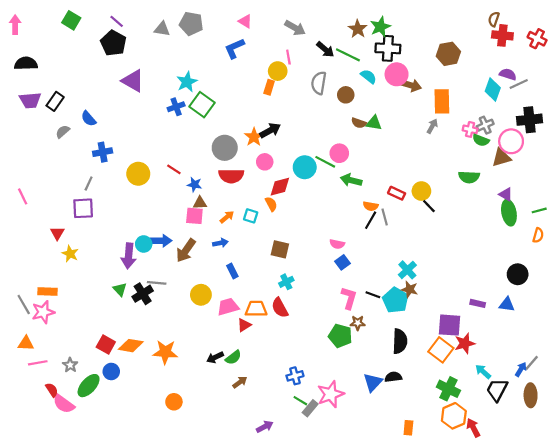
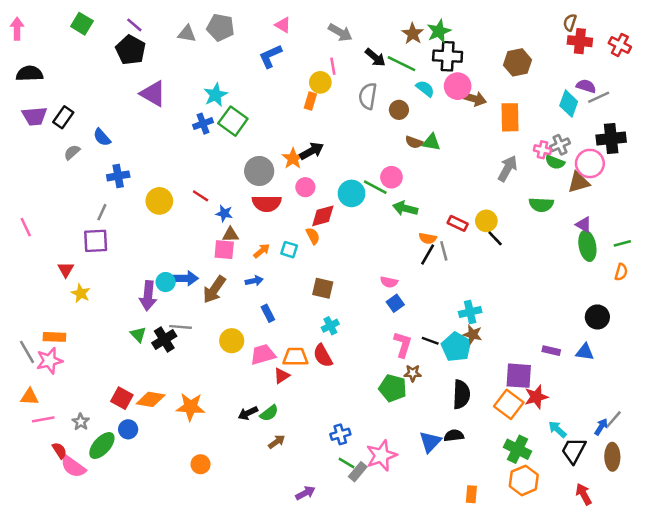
gray arrow: (432, 126) -> (508, 168), moved, size x1.5
cyan cross: (407, 270) -> (470, 312), turned 30
red arrow: (473, 428) -> (584, 494), moved

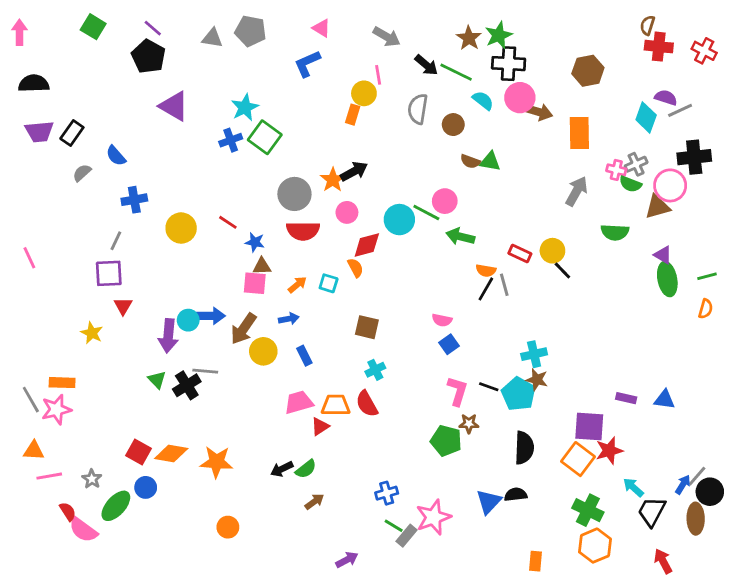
red triangle: (66, 270) -> (123, 306), moved
black circle: (597, 317) -> (710, 492), moved
yellow circle: (232, 341) -> (263, 351), moved

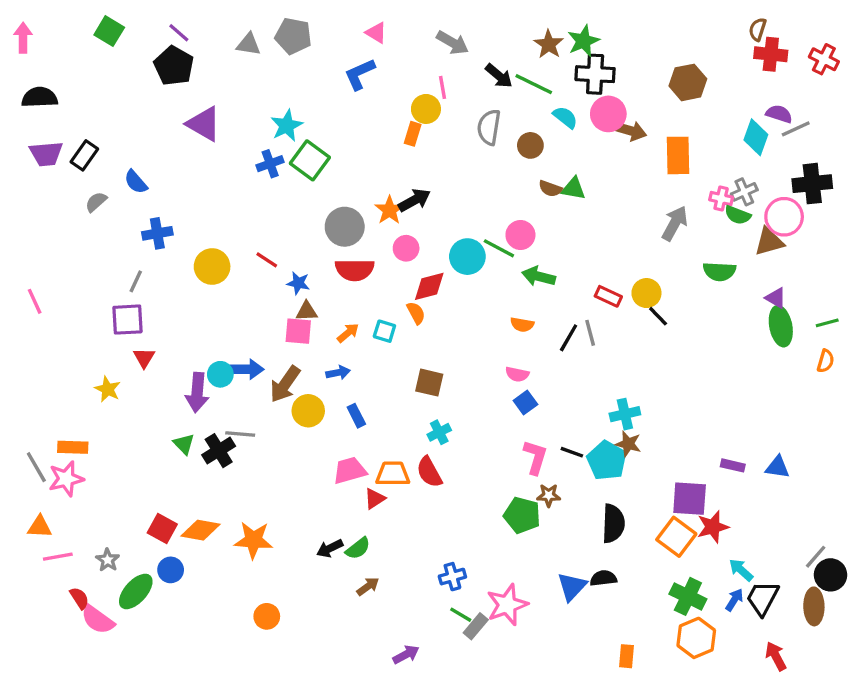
orange semicircle: (486, 271) -> (522, 325), moved
blue arrow: (683, 485) -> (734, 600), moved

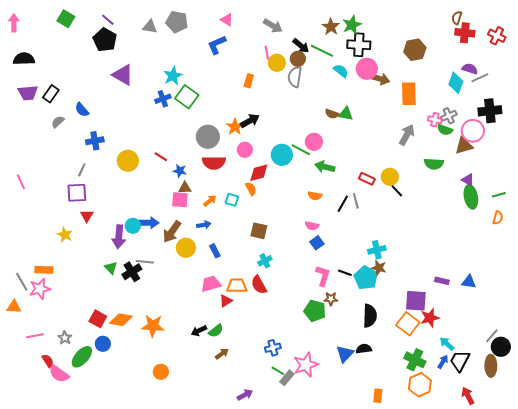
yellow circle: (426, 109) -> (277, 63), moved
brown circle: (530, 145) -> (298, 59), moved
orange triangle: (40, 527) -> (14, 307), moved

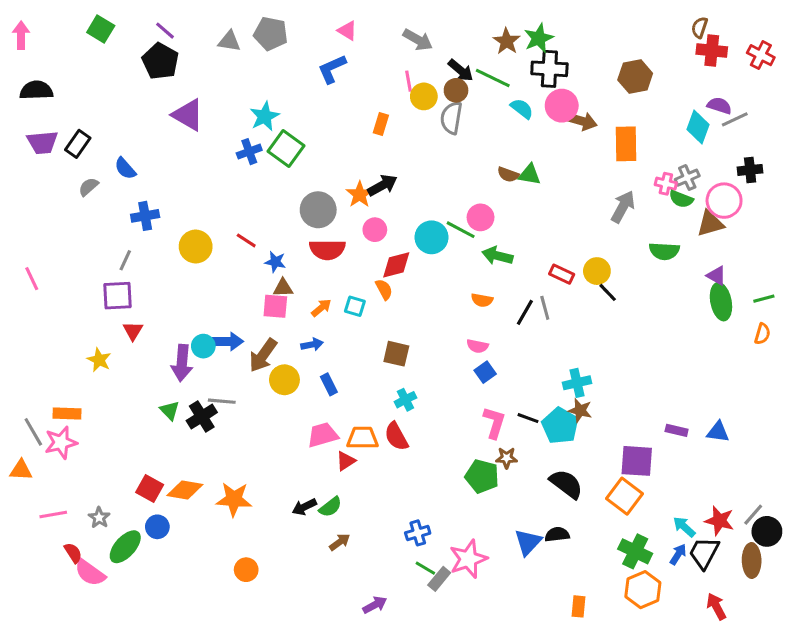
black cross: (490, 111) -> (750, 170), size x0.7
black semicircle: (370, 316) -> (566, 484), turned -55
red star: (430, 318) -> (719, 521), moved, turned 30

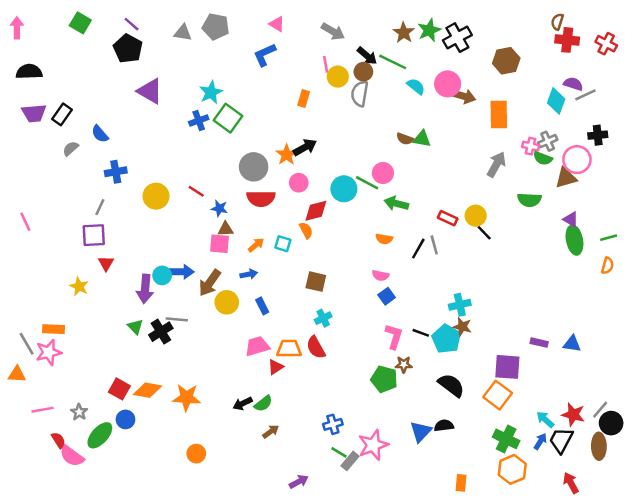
black cross: (549, 69) -> (457, 38), moved, turned -32

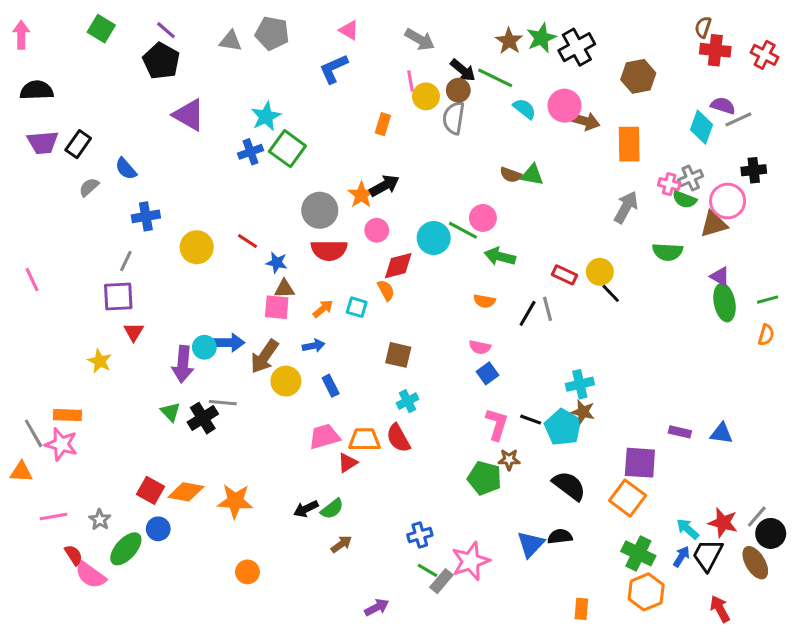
pink star: (49, 352) -> (61, 444), turned 30
brown ellipse: (599, 446) -> (755, 563), turned -30

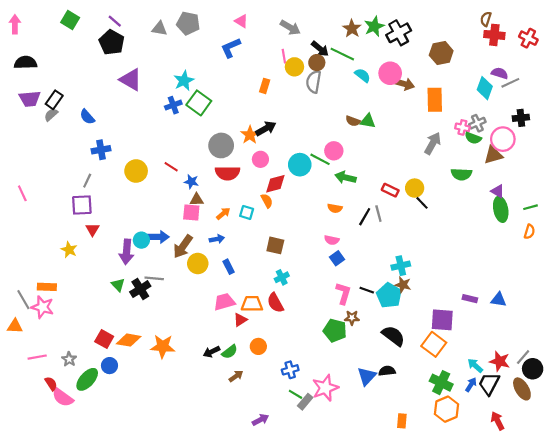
gray semicircle: (89, 187) -> (51, 115), moved
orange circle: (247, 572) -> (258, 346), moved

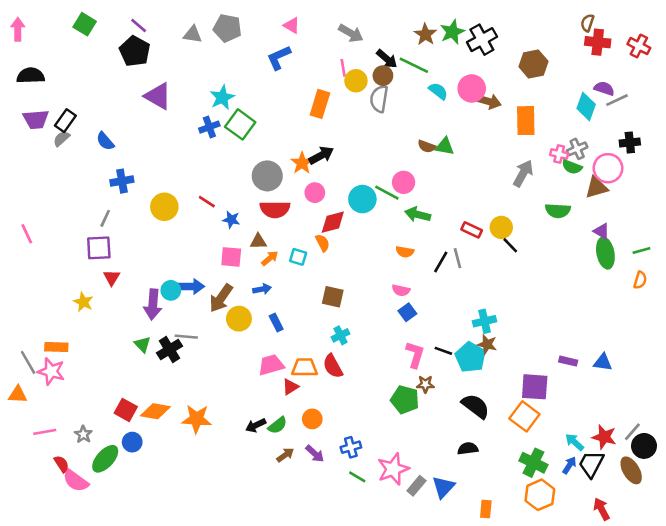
orange rectangle: (265, 86) -> (320, 104), size x1.5
brown triangle: (197, 200) -> (258, 241), moved
blue triangle: (367, 376) -> (443, 487), moved
gray rectangle: (305, 402) -> (416, 486), moved
purple arrow: (260, 420) -> (315, 454), moved, turned 70

